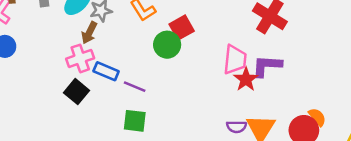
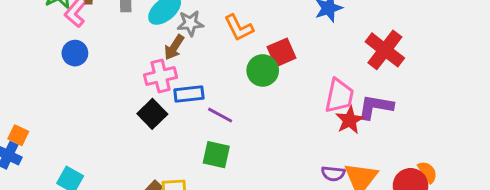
blue rectangle: (106, 71) -> (189, 94), turned -35

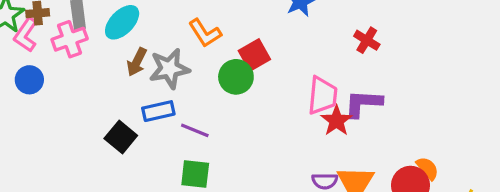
gray star: (190, 23) -> (169, 69), moved, size x1.4
red cross: (385, 50) -> (367, 40), size x0.6
pink cross: (161, 76) -> (70, 39), moved

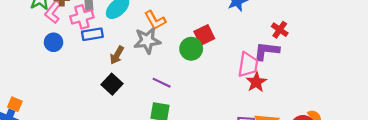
orange L-shape: (205, 33) -> (155, 20), moved
brown arrow: (137, 62) -> (117, 55), moved
purple L-shape: (363, 103) -> (266, 51), moved
blue rectangle: (158, 111) -> (92, 34), moved

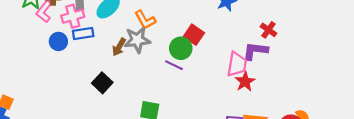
red square: (204, 35) -> (194, 35), turned -30
blue circle: (54, 42) -> (58, 41), moved
brown arrow: (117, 55) -> (119, 47), moved
purple line: (162, 83) -> (174, 65), moved

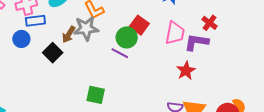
blue circle: (58, 41) -> (21, 39), moved
pink trapezoid: (237, 64) -> (175, 33), moved
black square: (102, 83) -> (53, 53), moved

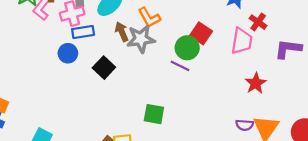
red cross: (210, 23) -> (258, 22), moved
brown arrow: (69, 34) -> (122, 32), moved, turned 126
purple L-shape: (196, 42) -> (288, 49), moved

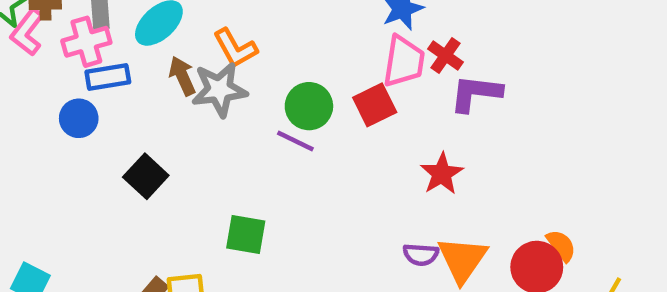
red square: (201, 33) -> (375, 105), moved, turned 30
pink trapezoid: (242, 41) -> (404, 61), moved
purple L-shape: (288, 49) -> (476, 93), moved
black square: (104, 68) -> (146, 176), moved

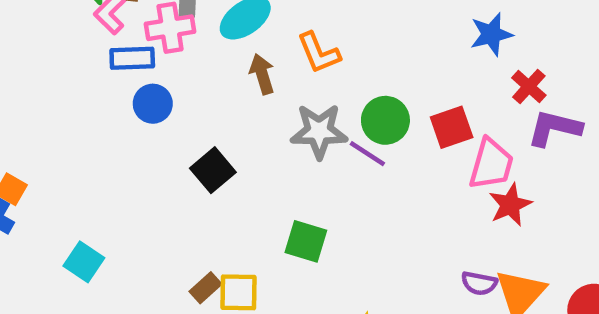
pink trapezoid: (404, 61) -> (491, 164), moved
blue rectangle: (108, 77) -> (132, 58), moved
gray star: (219, 90) -> (319, 131), moved

